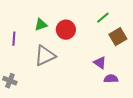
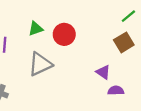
green line: (103, 18) -> (128, 16), moved

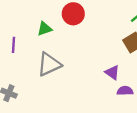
red circle: (64, 34) -> (73, 14), moved

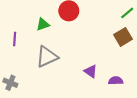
purple triangle: (112, 72) -> (91, 71), moved

